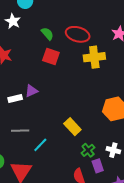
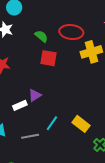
cyan line: (40, 145) -> (52, 123), moved

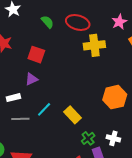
red square: (49, 58) -> (36, 55), moved
white rectangle: (20, 105) -> (13, 98), moved

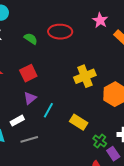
yellow cross: (94, 45) -> (85, 76), moved
red square: (36, 55) -> (28, 73), turned -30
cyan line: (44, 109) -> (48, 110), moved

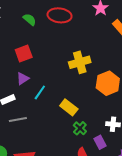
green cross: (100, 141) -> (80, 128), moved

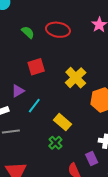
red square: (24, 54) -> (36, 67), moved
yellow cross: (80, 62) -> (76, 78), turned -30
green cross: (80, 128) -> (55, 143), moved

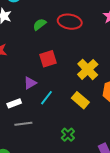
green semicircle: (28, 32) -> (40, 24), turned -80
yellow rectangle: (62, 122) -> (80, 100), moved

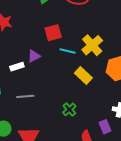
cyan line: (46, 98) -> (68, 51), moved, turned 63
white rectangle: (14, 103) -> (17, 67), moved

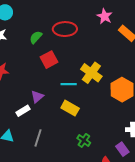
red square: (53, 33) -> (49, 60), moved
yellow rectangle: (83, 76) -> (70, 108), moved
gray line: (25, 96) -> (38, 138), turned -54

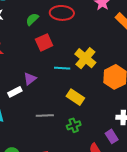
yellow rectangle: (70, 108) -> (75, 97), moved
gray line: (38, 138) -> (45, 116), moved, turned 66
green cross: (84, 140) -> (74, 125), turned 32

